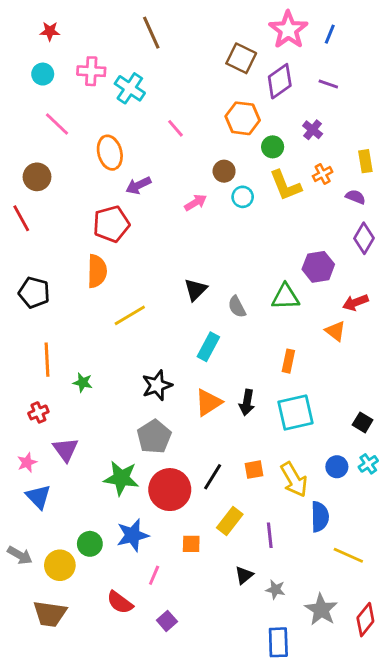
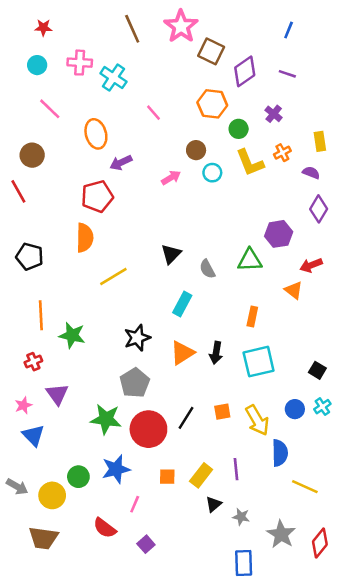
pink star: (288, 30) -> (181, 26), moved
green star: (83, 382) -> (72, 335), size x1.5
yellow rectangle: (230, 521) -> (201, 475), moved

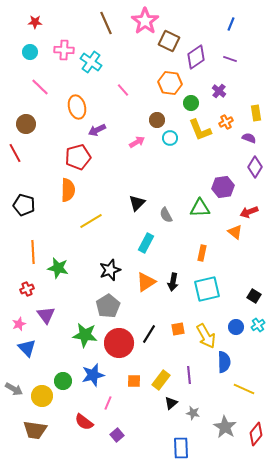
blue rectangle: (244, 563) -> (181, 448), moved

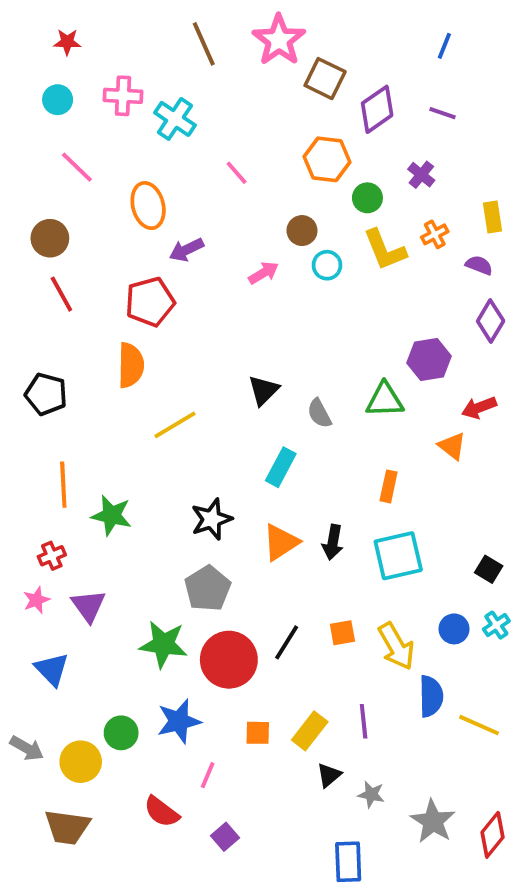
red line: (15, 153) -> (61, 294), moved
pink star: (19, 324) -> (36, 600), moved
yellow line: (244, 389) -> (479, 725), moved

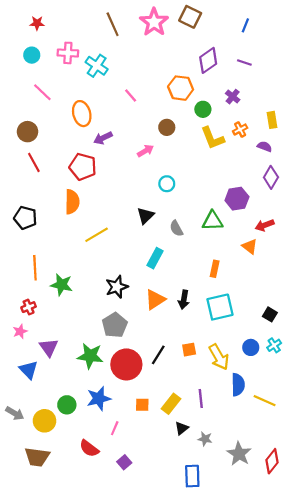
brown square: (325, 79) -> (190, 17), moved
cyan circle: (327, 265) -> (167, 184), moved
red pentagon: (150, 302) -> (83, 167), turned 30
purple triangle: (88, 606) -> (49, 347), moved

